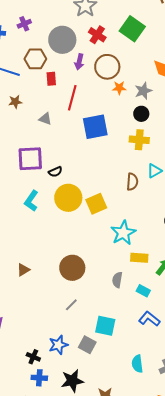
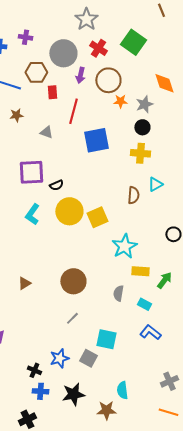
purple cross: (24, 24) -> (25, 37), turned 32
cyan semicircle: (137, 364) -> (122, 390), moved

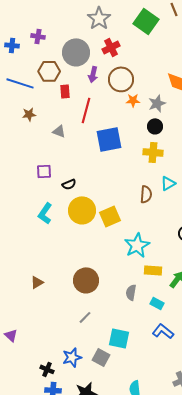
green square: (133, 42) -> (146, 21), moved
red cross: (98, 48) -> (111, 47), turned 30
purple square: (31, 172) -> (44, 171), size x0.6

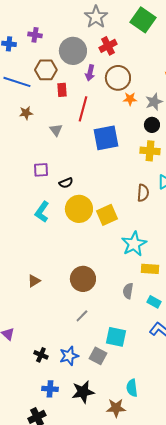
gray triangle: (59, 131) -> (56, 130), turned 32
black cross: (47, 369) -> (41, 355), moved

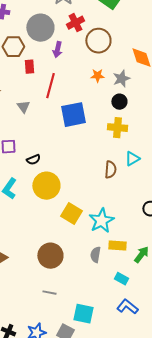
brown circle: (118, 78) -> (98, 41), moved
yellow square: (107, 215) -> (71, 214), moved, turned -35
gray semicircle: (128, 291) -> (95, 255), moved
gray line: (82, 316) -> (49, 293), turned 56

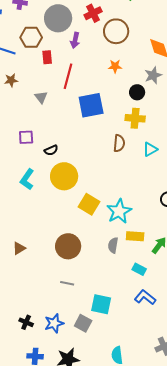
gray star: (121, 79) -> (153, 75), moved
brown semicircle: (110, 170) -> (119, 143), moved

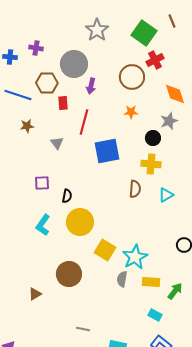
red cross: (93, 13) -> (155, 60), moved
black semicircle: (51, 150) -> (67, 196), turned -56
gray semicircle: (113, 245) -> (122, 279), moved
brown circle: (68, 246) -> (69, 274), moved

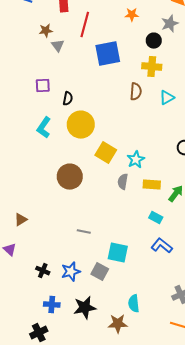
brown star: (27, 126) -> (46, 31), moved
cyan star: (135, 257) -> (136, 160), size x0.7
brown triangle: (35, 294) -> (21, 220), moved

